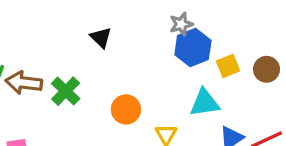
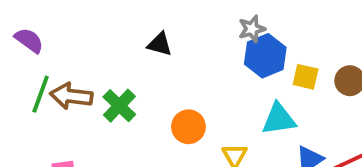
black triangle: (101, 37) -> (160, 44), turned -30
yellow square: (228, 66) -> (306, 77), turned 35

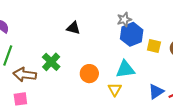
brown arrow: (71, 96) -> (25, 75), moved
cyan triangle: (279, 119) -> (125, 69), moved

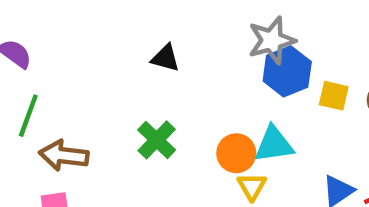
gray star: (124, 20) -> (272, 40), size x1.5
green cross: (51, 62) -> (157, 140), moved
orange circle: (89, 74) -> (236, 153), moved

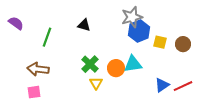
green line: (28, 116) -> (47, 37), moved
green cross: (157, 140) -> (90, 64), moved
yellow triangle: (252, 186) -> (96, 83), moved

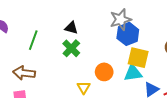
yellow square: (160, 42) -> (138, 58), moved, size x1.5
green cross: (90, 64) -> (71, 48), moved
cyan triangle: (133, 64) -> (133, 73), moved

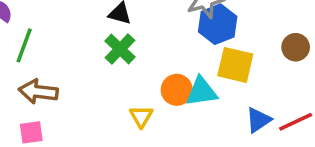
green line: (33, 40) -> (24, 45), moved
cyan triangle: (133, 73) -> (202, 92), moved

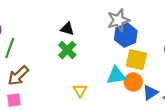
orange circle: (177, 90) -> (133, 82), moved
brown arrow: (38, 92) -> (18, 76), turned -50

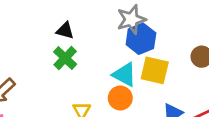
cyan triangle: (116, 76) -> (124, 75), moved, turned 36
orange circle: (133, 82) -> (120, 98), moved

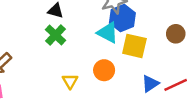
cyan triangle: (124, 75) -> (108, 33), moved

